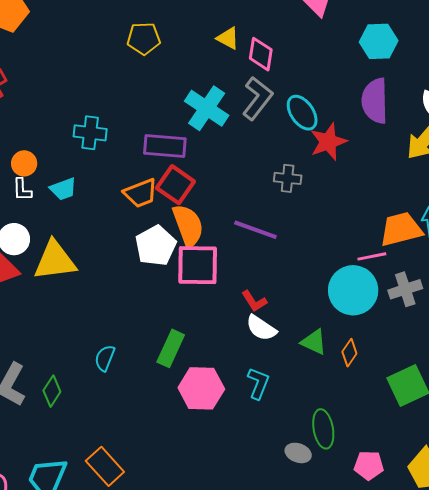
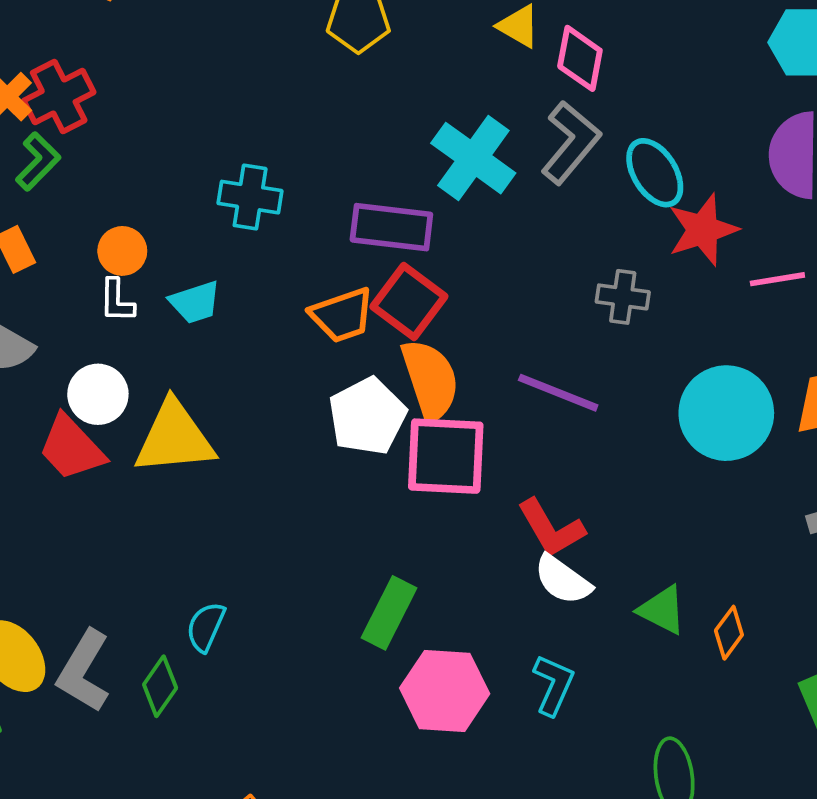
pink line: (372, 256) -> (777, 279), moved
cyan circle: (353, 290) -> (726, 413), moved
red L-shape: (254, 301) -> (551, 528), size x1.4
cyan semicircle: (105, 358) -> (206, 627), moved

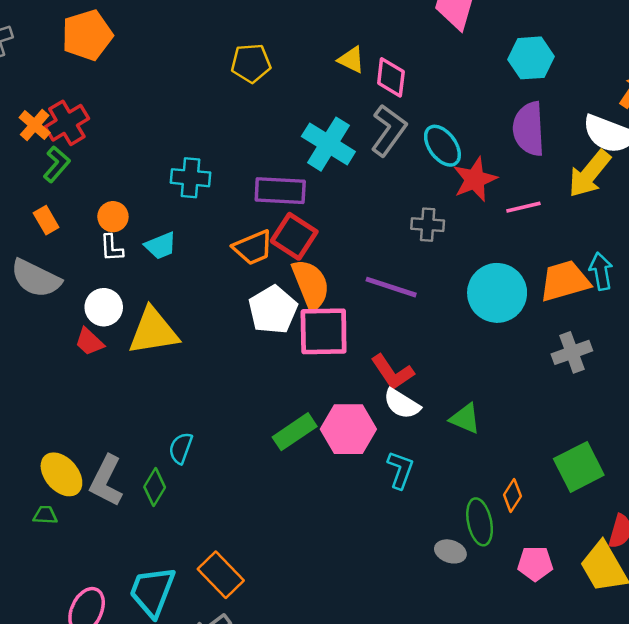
red trapezoid: (71, 448) -> (89, 342), size x0.7
green rectangle: (389, 613) -> (295, 432), turned 33
orange diamond: (729, 633) -> (512, 496), moved
pink hexagon: (445, 691) -> (348, 429), moved

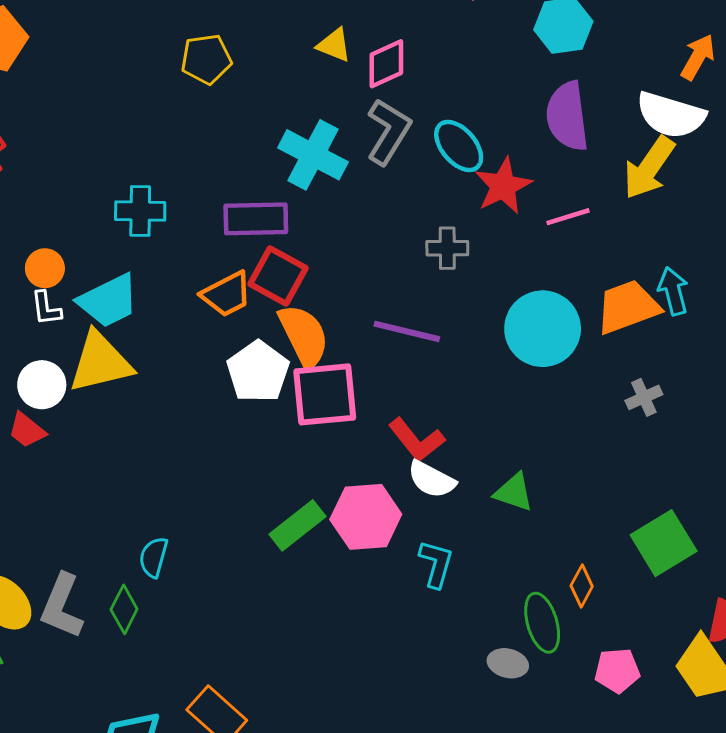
pink diamond: (391, 77) -> (386, 64), turned 63
cyan trapezoid: (161, 246) -> (108, 301), size x1.5
yellow triangle: (153, 331) -> (100, 362), moved
gray cross: (572, 352) -> (644, 397), size x0.7

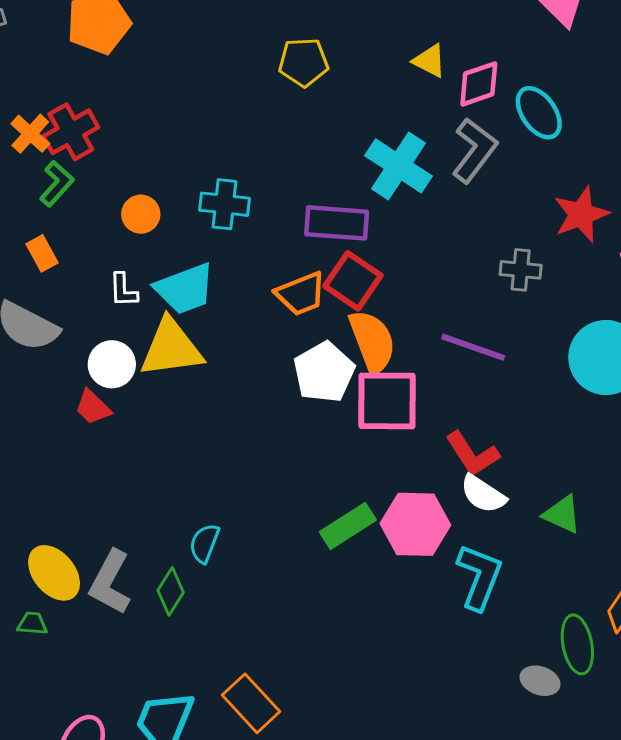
cyan ellipse: (459, 146) -> (539, 113), moved
orange circle: (45, 268) -> (141, 214), moved
cyan L-shape: (436, 564) -> (479, 577), size x1.4

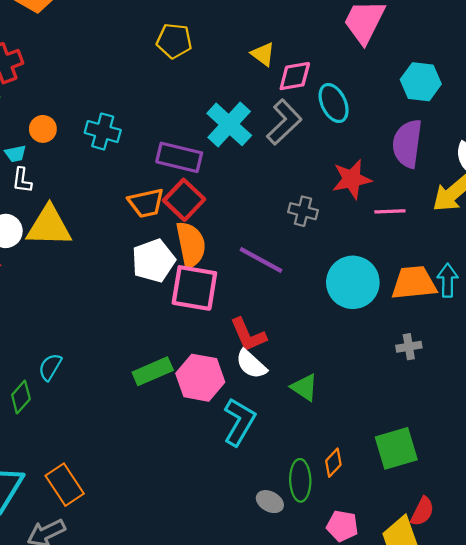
cyan trapezoid: (185, 289) -> (15, 154), moved, size x0.5

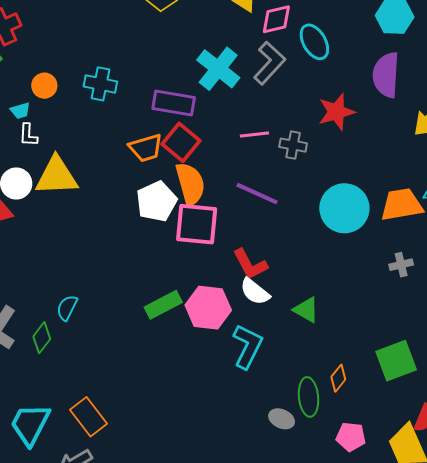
pink line: (390, 211) -> (254, 134), moved

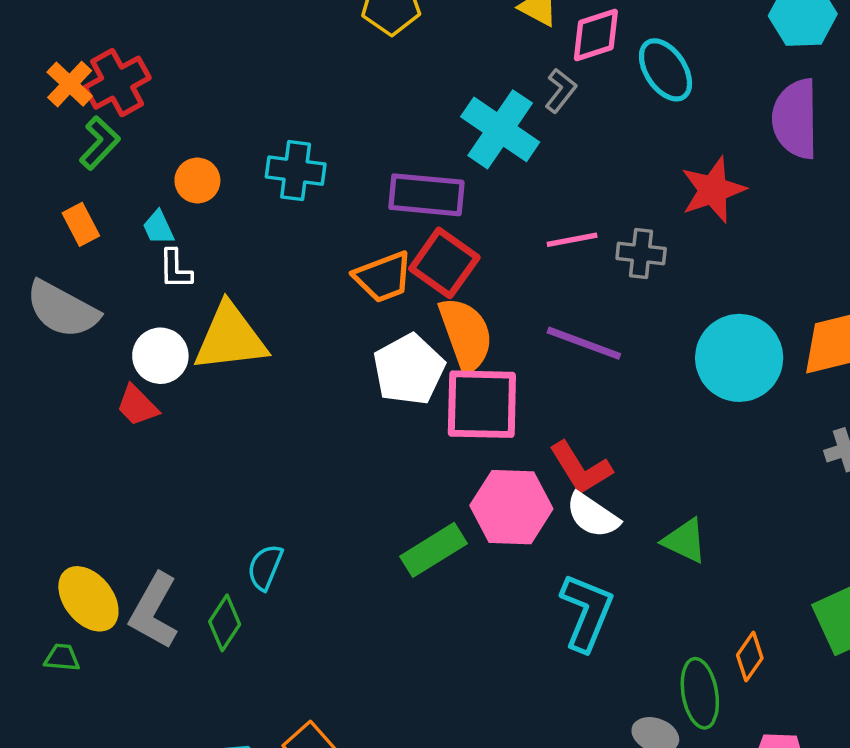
gray L-shape: (269, 63) -> (561, 91), moved, size x0.6
cyan trapezoid: (20, 111) -> (158, 227), turned 85
pink hexagon: (208, 308) -> (511, 507), moved

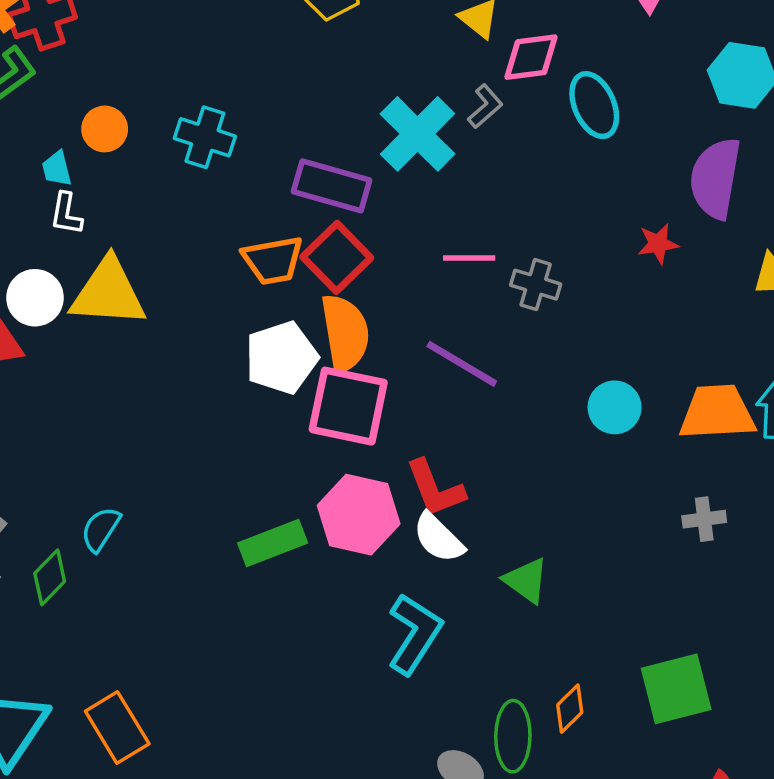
red star: (713, 190) -> (658, 244), moved, size x0.6
cyan circle: (739, 358) -> (615, 407), size x0.6

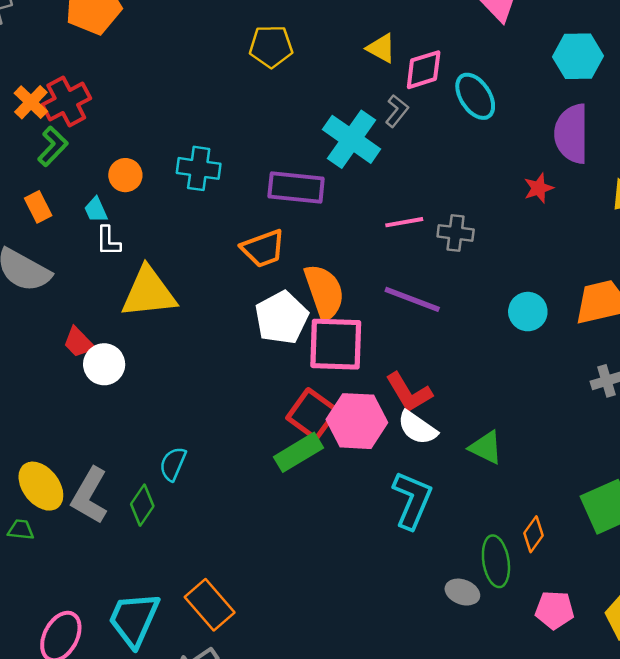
red square: (337, 257) -> (312, 414), moved
white circle: (35, 298) -> (104, 364), moved

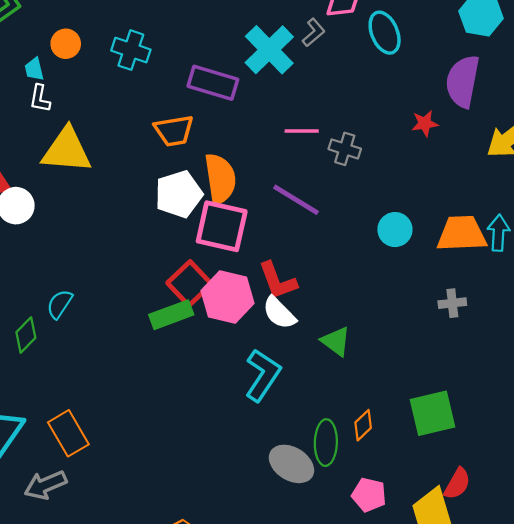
gray ellipse: (462, 592) -> (291, 464), size x1.5

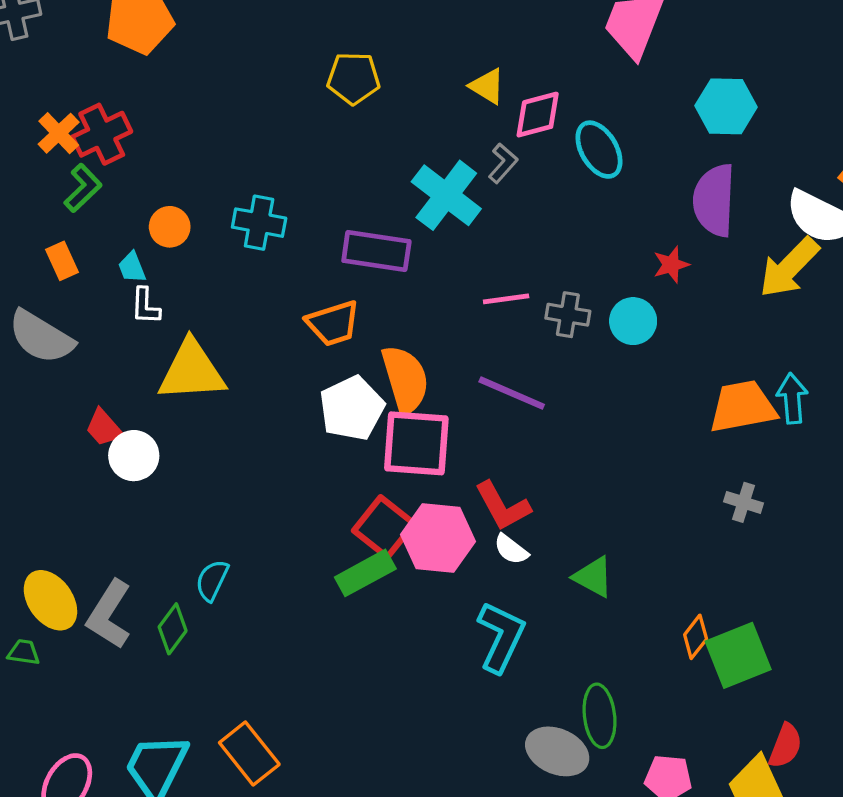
cyan circle: (395, 230) -> (633, 321), moved
gray cross: (452, 303) -> (743, 502), turned 32
white semicircle: (279, 313) -> (511, 549), size x0.7
orange diamond: (363, 425) -> (696, 637), moved

